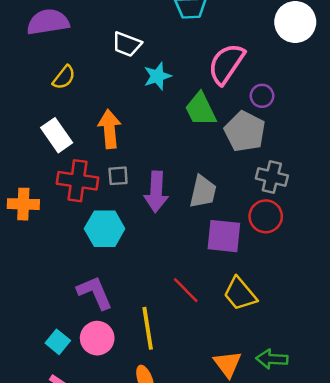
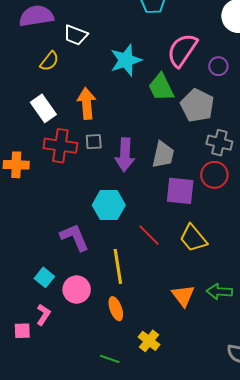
white trapezoid: (127, 44) -> (76, 35), moved
cyan star: (157, 76) -> (126, 60), size x1.4
purple circle: (262, 96) -> (218, 66), moved
cyan hexagon: (105, 229) -> (109, 205), moved
pink circle: (97, 338) -> (77, 290), moved

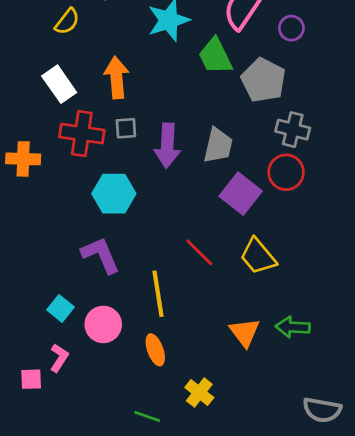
purple square: (180, 191) -> (241, 194), turned 32
cyan hexagon: (109, 205) -> (114, 194), moved

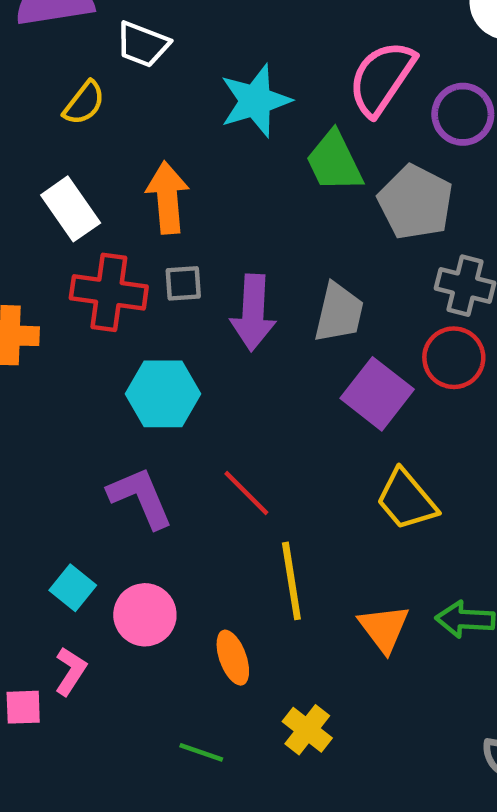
purple circle: (291, 28) -> (463, 114), size x1.4
red line: (199, 252) -> (246, 493), moved
yellow line: (158, 294) -> (291, 581), moved
green line: (147, 417) -> (201, 752), moved

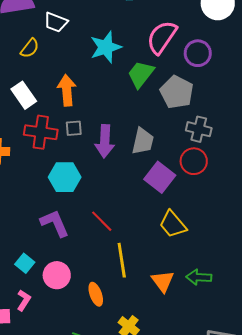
green trapezoid: (334, 162) -> (141, 74), turned 64

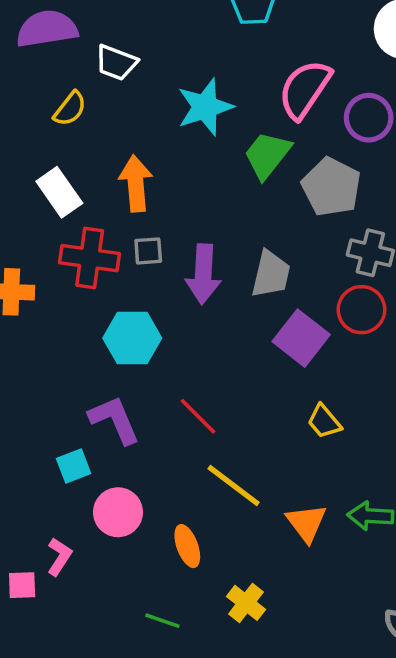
yellow trapezoid: (173, 224) -> (324, 422), size x0.7
yellow line: (122, 260) -> (234, 486), turned -44
cyan square: (25, 263) -> (74, 466), moved, turned 30

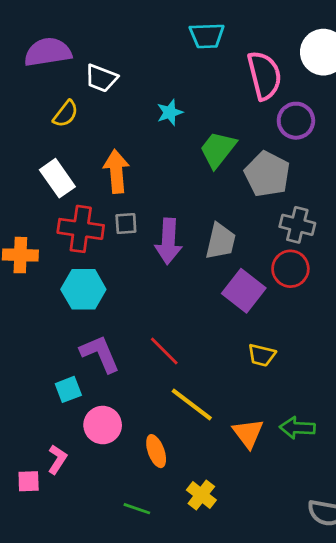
pink semicircle: (305, 89) -> (264, 75), moved, turned 132
cyan star: (205, 107) -> (170, 112), size x0.6
cyan hexagon: (132, 338) -> (83, 289), moved
yellow trapezoid: (324, 422) -> (262, 355), turned -36

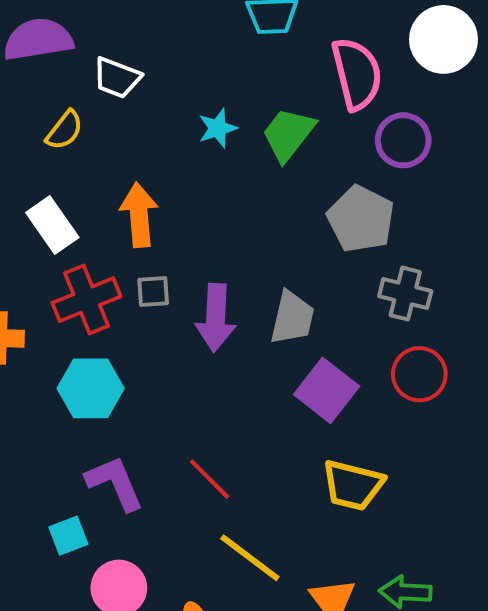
green trapezoid: (218, 149) -> (288, 134), moved
red cross: (81, 229) -> (87, 300), turned -30
red circle: (290, 269) -> (419, 374), moved
yellow trapezoid: (262, 355) -> (353, 485), size x1.5

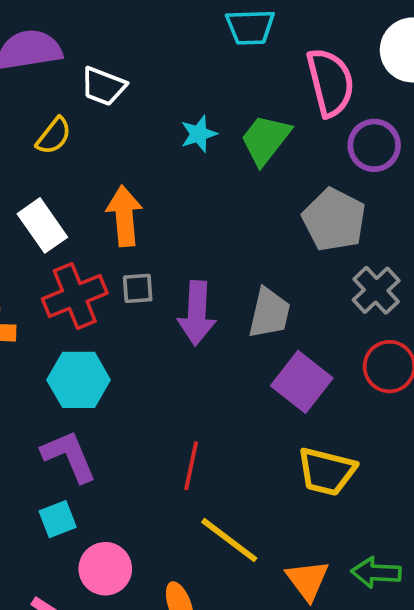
gray cross: (405, 294) -> (376, 290), turned 33
red line: (210, 479) -> (191, 466), turned 57
purple L-shape: (115, 483) -> (69, 456), moved

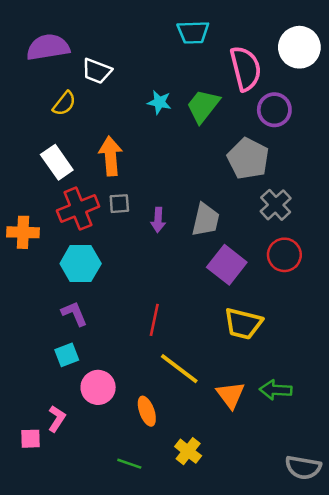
cyan star: (199, 134) -> (159, 102), turned 30
purple arrow: (197, 313) -> (158, 220), size x0.6
purple L-shape: (69, 456) -> (74, 314), size x0.7

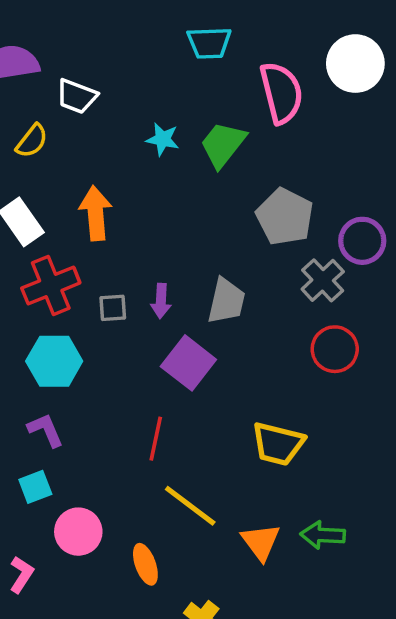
purple circle: (274, 110) -> (362, 241), moved
gray square: (119, 204) -> (113, 308), moved
purple square: (227, 265) -> (188, 363), moved

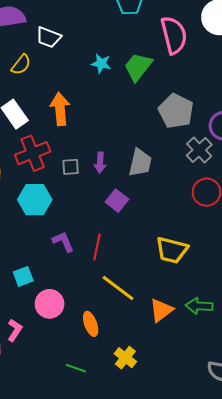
purple square: (188, 363) -> (117, 201), size x0.7
purple L-shape: (46, 430) -> (63, 242), moved
orange triangle: (261, 542) -> (161, 310), turned 30

